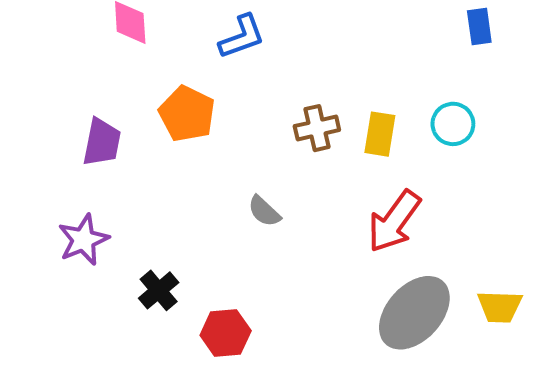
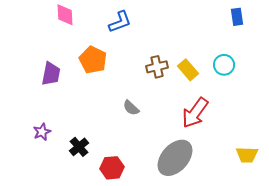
yellow rectangle: (380, 134) -> (188, 70), turned -50
purple star: (83, 240) -> (42, 132), moved, size x0.7
gray ellipse: (414, 313) -> (175, 158), moved

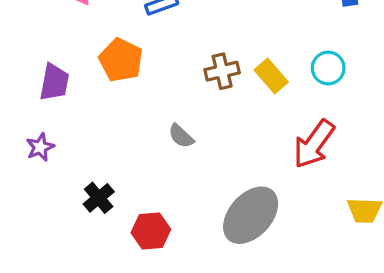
red arrow: (195, 113) -> (314, 144), moved
purple star: (42, 132) -> (40, 147), moved

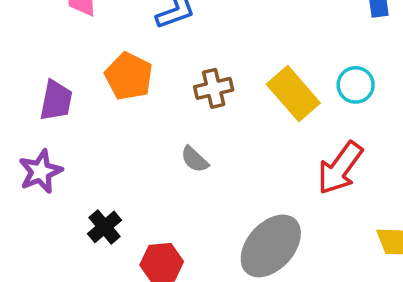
brown cross: (222, 71) -> (214, 88), moved
yellow rectangle: (271, 76) -> (293, 94), size x1.4
purple star: (40, 147) -> (40, 171), size x1.4

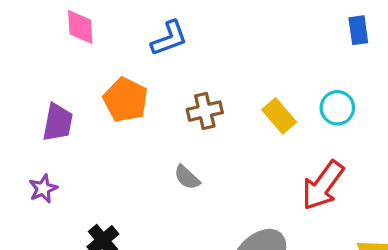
yellow rectangle: (293, 94) -> (279, 116), size x0.7
purple star: (40, 171) -> (43, 189), size x0.7

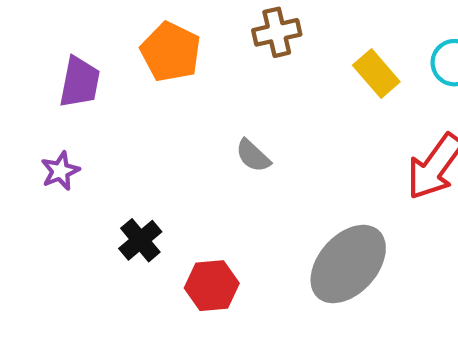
brown cross: (205, 111) -> (277, 32), moved

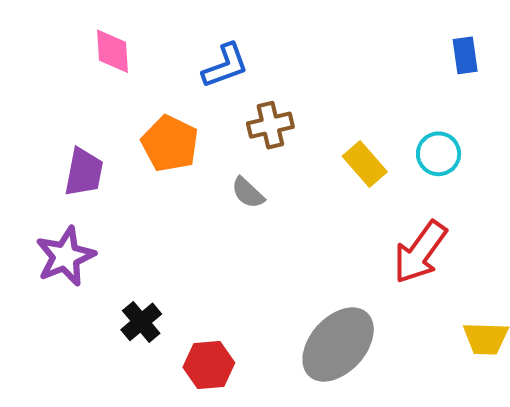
gray semicircle: (253, 156) -> (248, 193), moved
purple star: (60, 171) -> (65, 256), size x1.6

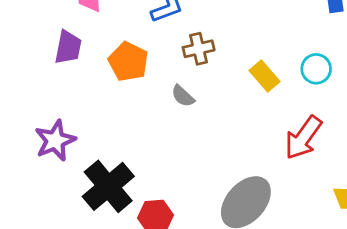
purple trapezoid: (84, 172) -> (68, 47), moved
black cross: (141, 322) -> (108, 186), size x1.8

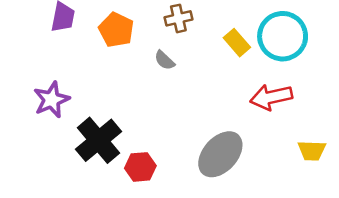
cyan circle: (316, 69) -> (283, 36), size x1.8
red arrow: (303, 138) -> (271, 97), turned 42

